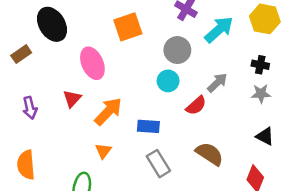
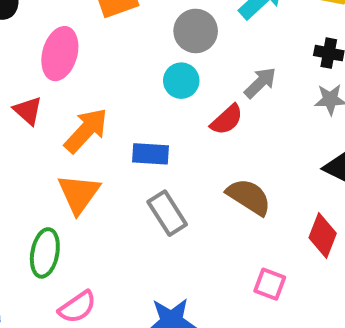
pink ellipse: (92, 63) -> (60, 54), turned 40
red triangle: (72, 99) -> (28, 111), turned -30
orange triangle: (103, 151) -> (79, 194), size x1.6

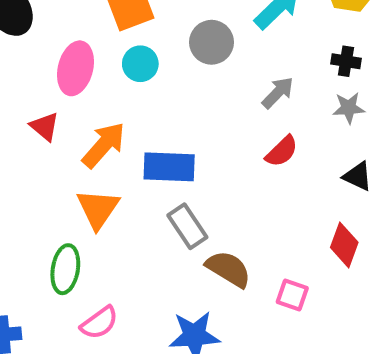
cyan circle: (181, 81) -> (140, 64), moved
red semicircle: (227, 120) -> (282, 151), moved
blue rectangle: (150, 154) -> (169, 167), size x1.4
brown semicircle: (249, 197) -> (228, 269), moved

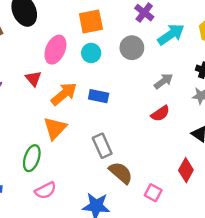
blue rectangle: (169, 167) -> (99, 96), moved, size x0.7

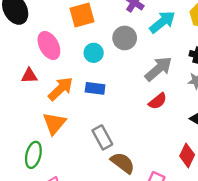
pink ellipse: (55, 50) -> (49, 45), turned -48
cyan circle: (91, 53) -> (94, 53), moved
red triangle: (33, 79) -> (29, 76), turned -48
gray arrow: (163, 81) -> (158, 69), size x1.5

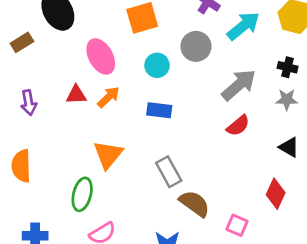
orange arrow: (61, 89) -> (108, 97), moved, size x0.7

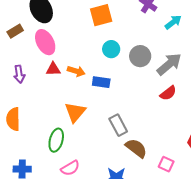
cyan arrow: (243, 26) -> (173, 22), size x0.7
gray circle: (196, 46) -> (140, 56), moved
pink ellipse: (101, 56) -> (45, 42), moved
orange arrow: (108, 97) -> (76, 71), turned 60
blue rectangle: (159, 110) -> (101, 82), moved

